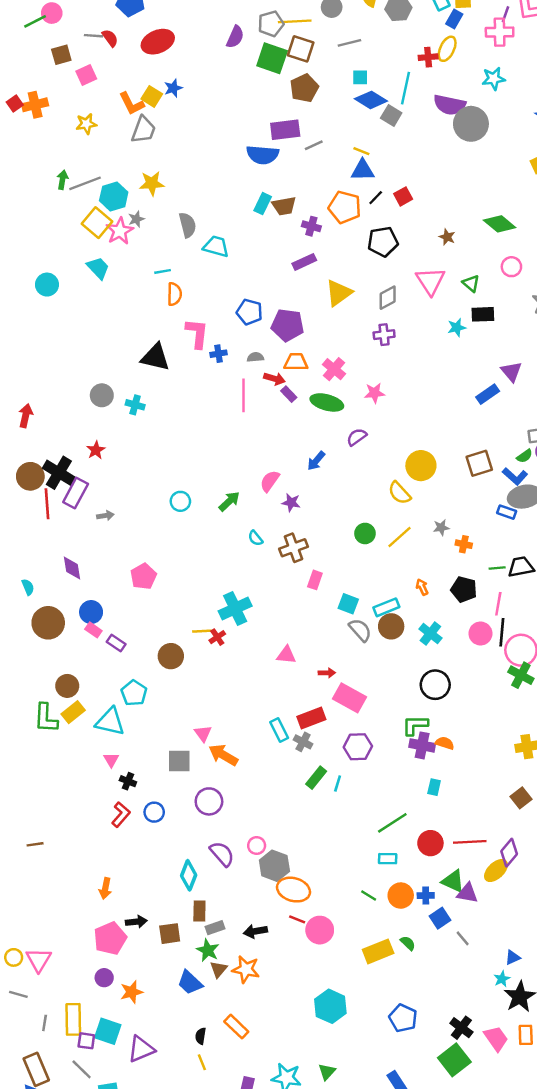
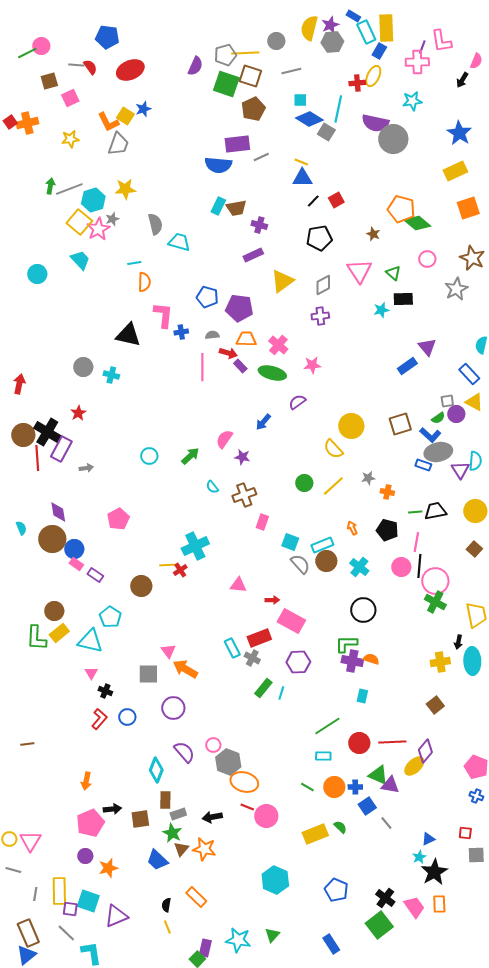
orange pentagon: (345, 207) -> (401, 209), moved
brown circle: (48, 623) -> (52, 539), moved

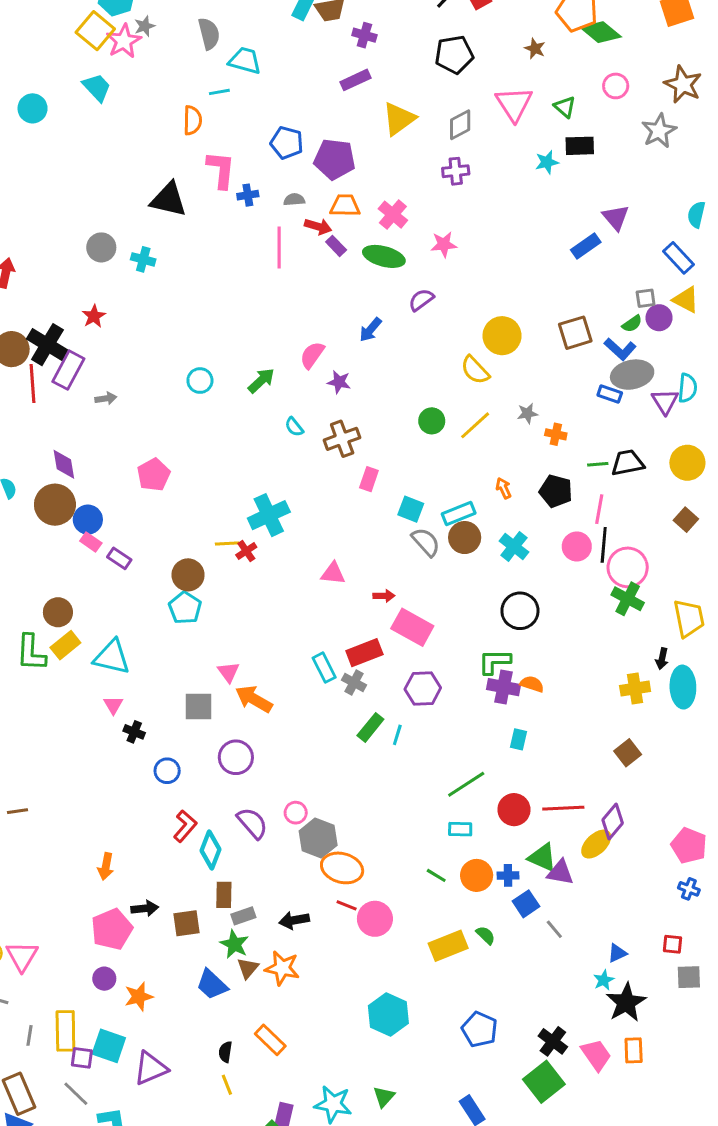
cyan line: (134, 263) -> (219, 92), moved
cyan pentagon: (110, 617) -> (185, 608), moved
red L-shape: (99, 719) -> (185, 826), moved

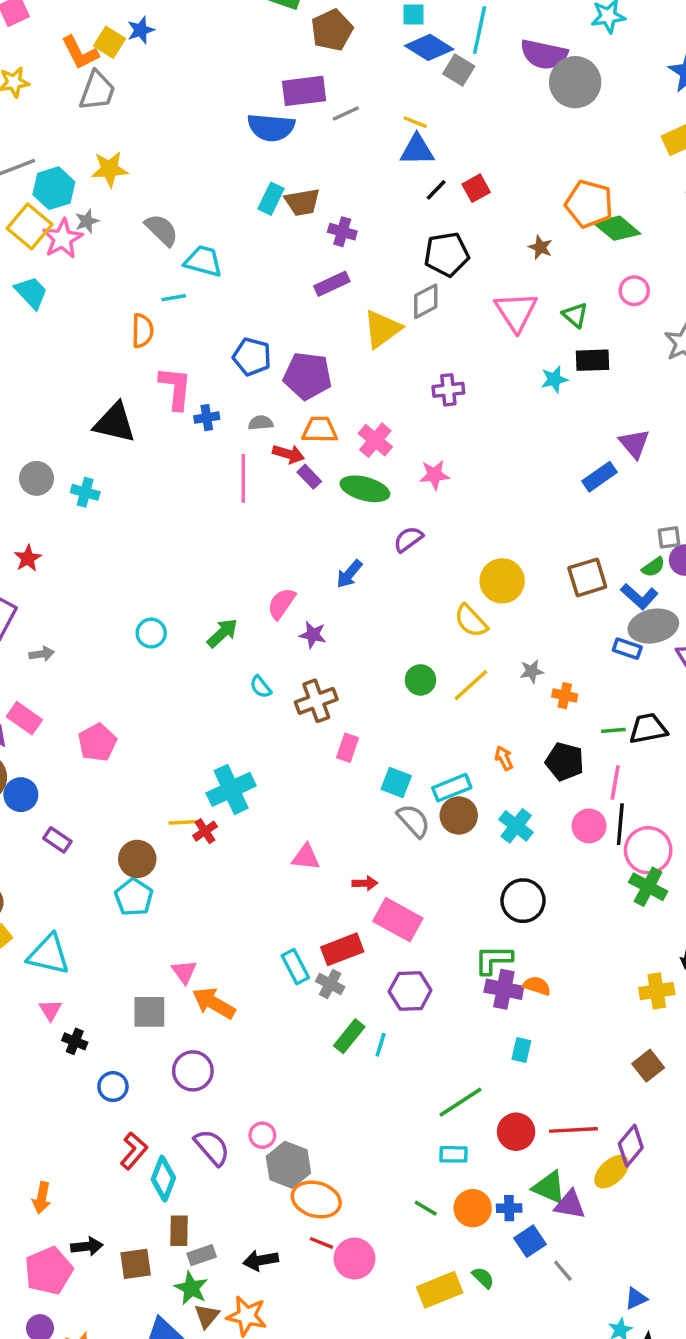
gray semicircle: (209, 34) -> (162, 230), turned -32
gray diamond: (460, 125) -> (426, 301), moved
pink rectangle: (91, 542) -> (24, 718), moved, size x1.4

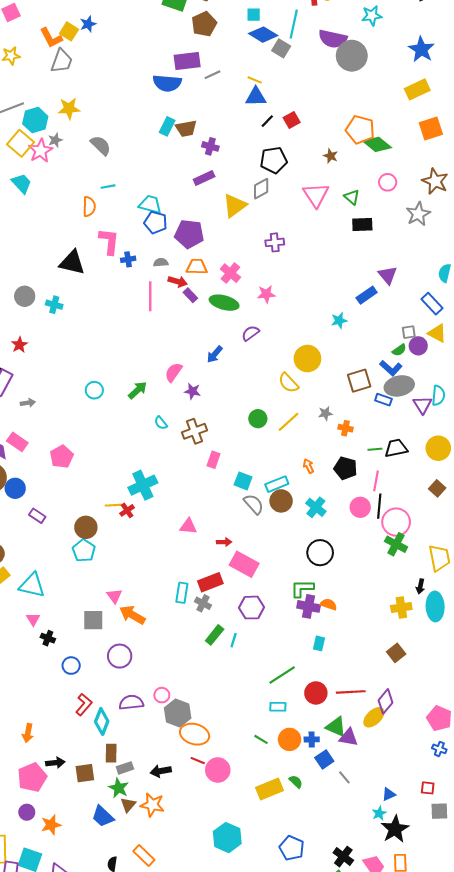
cyan trapezoid: (203, 261) -> (150, 204), moved
cyan star: (554, 379) -> (339, 321), moved
brown square: (587, 577) -> (359, 381), moved
cyan rectangle: (295, 967) -> (182, 593), turned 36
purple semicircle: (212, 1147) -> (131, 702), turned -55

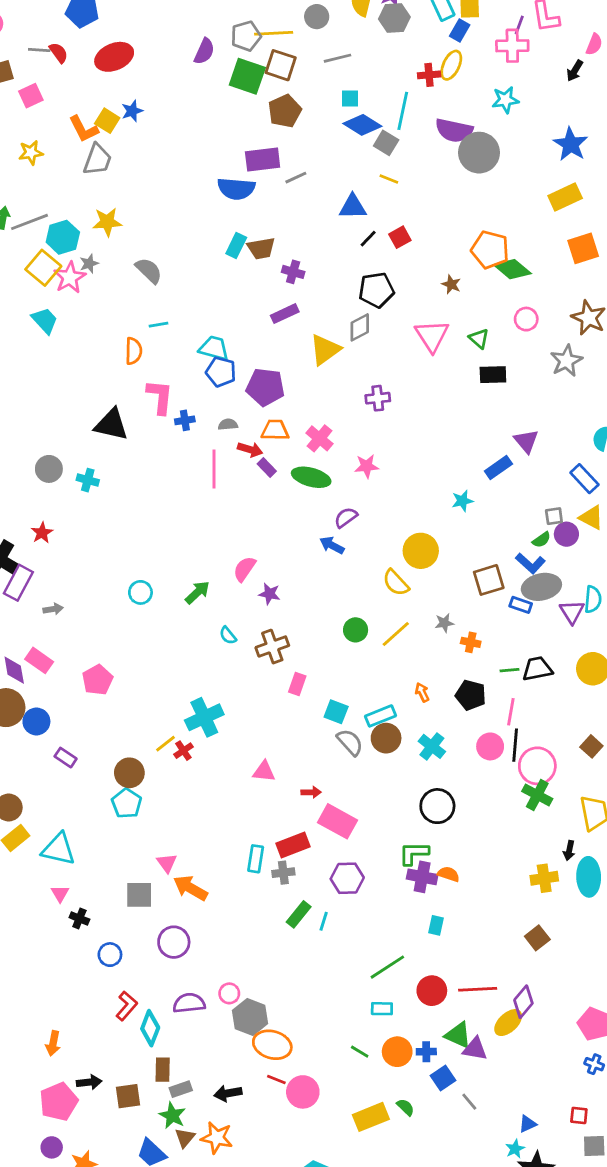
yellow line: (255, 80) -> (389, 179), moved
blue arrow: (215, 354) -> (332, 545), moved, turned 78
brown square: (437, 488) -> (591, 746), moved
yellow line: (113, 505) -> (165, 744), turned -35
gray cross: (203, 603) -> (283, 873), turned -35

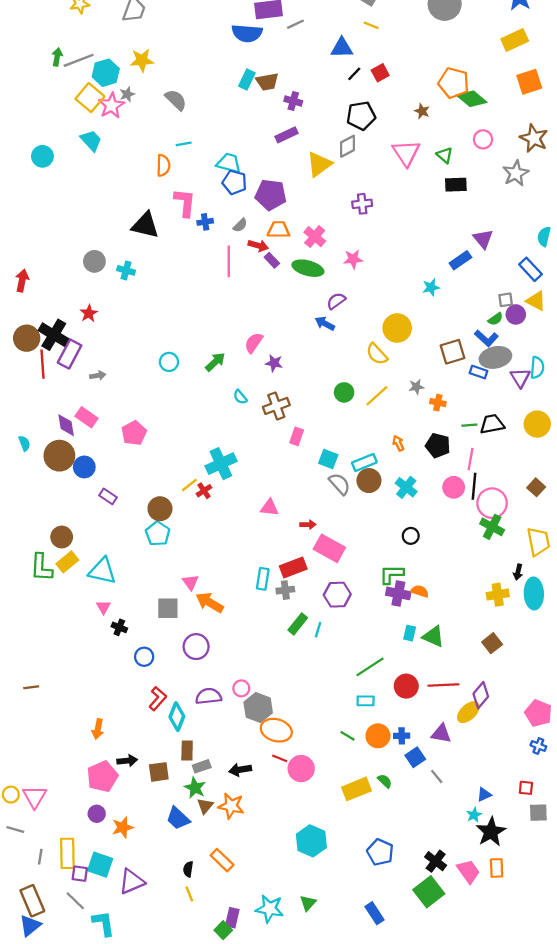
gray semicircle: (228, 425) -> (240, 225), turned 140
black circle: (437, 806) -> (411, 536), size x0.6
green triangle: (458, 1035) -> (433, 636), moved

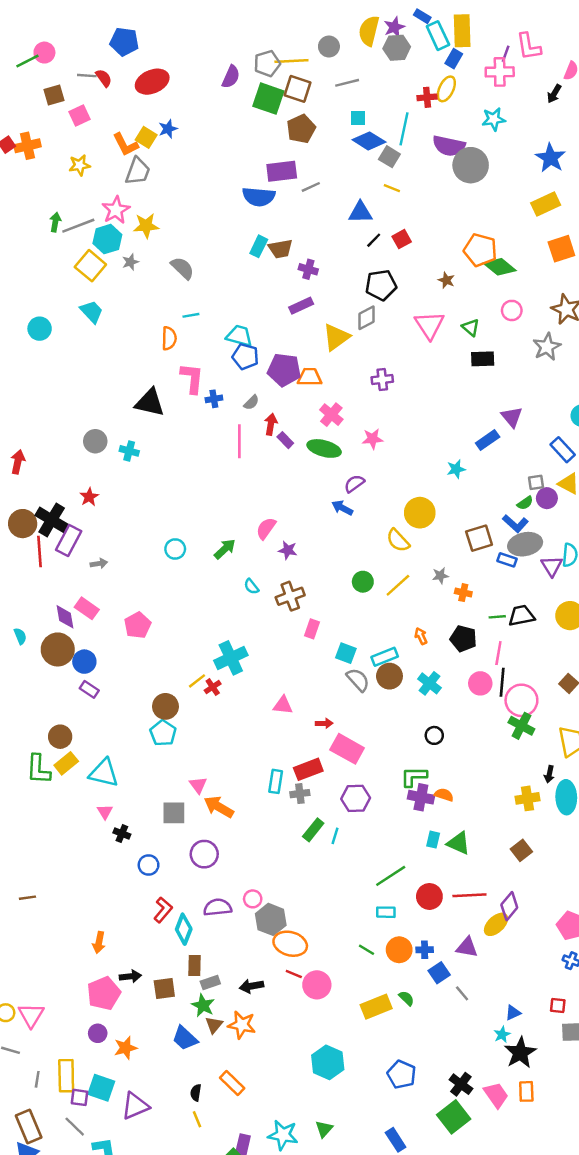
pink star: (111, 106) -> (116, 210), moved
orange trapezoid: (279, 230) -> (310, 377), moved
red arrow: (258, 246) -> (271, 424), turned -96
purple rectangle: (108, 496) -> (89, 689), moved

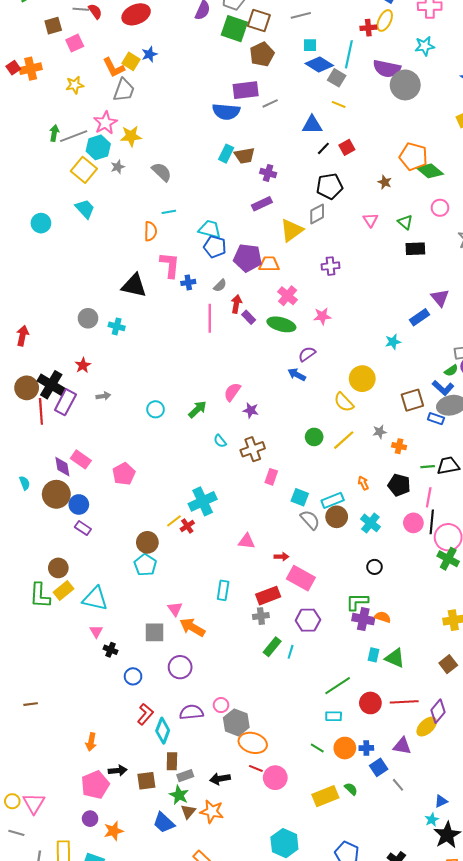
pink triangle: (429, 325) -> (370, 220), size x0.6
gray arrow: (99, 564) -> (103, 396), moved
cyan rectangle: (276, 781) -> (223, 590), moved

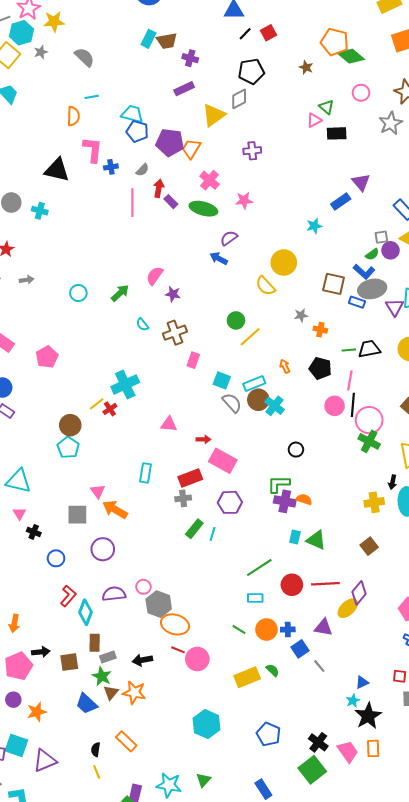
pink triangle: (370, 220) -> (314, 120), moved, turned 35
orange trapezoid: (269, 264) -> (191, 149), turned -60
brown square: (412, 400) -> (334, 284), turned 30
yellow line: (344, 440) -> (250, 337), moved
cyan cross: (370, 523) -> (275, 406), moved

